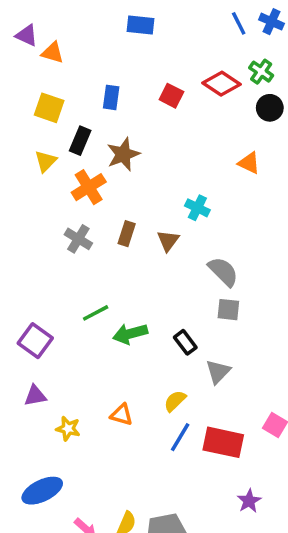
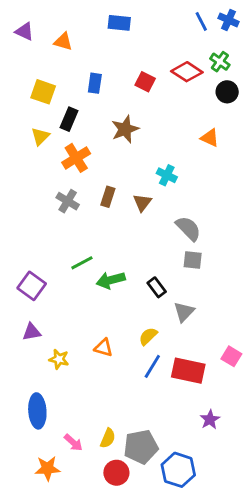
orange triangle: (53, 53) -> (63, 42), moved
brown star: (123, 154) -> (125, 129), moved
blue ellipse: (42, 491) -> (37, 411), turned -68

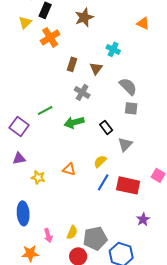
gray cross: (68, 201) -> (82, 92), moved
green line: (82, 263) -> (45, 110), moved
pink arrow: (73, 443) -> (48, 235), turned 32

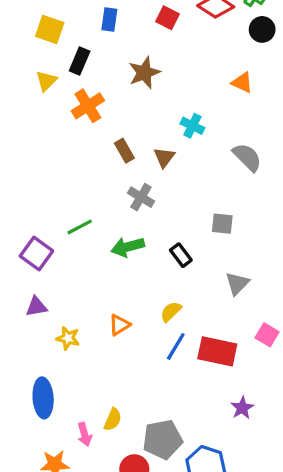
brown rectangle: (72, 64) -> (124, 151), turned -48
gray semicircle: (128, 86) -> (247, 157), moved
gray triangle: (125, 144) -> (237, 283), moved
orange triangle: (69, 169) -> (119, 325), turned -48
yellow semicircle: (72, 232) -> (113, 419), moved

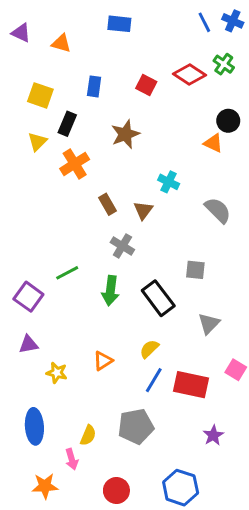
black circle: (262, 29) -> (228, 121), moved
green arrow: (128, 247) -> (110, 291), turned -68
black rectangle: (181, 255) -> (158, 298), size x1.6
yellow semicircle: (113, 419) -> (88, 435), moved
gray pentagon: (163, 439) -> (136, 426), moved

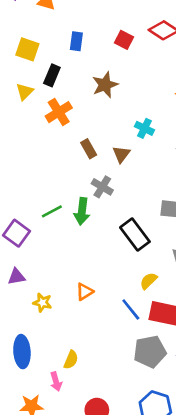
green arrow: (110, 291) -> (82, 211), moved
yellow semicircle: (149, 349) -> (149, 281), moved
blue line: (154, 380) -> (131, 309), turned -70
gray pentagon: (136, 426) -> (150, 352), moved

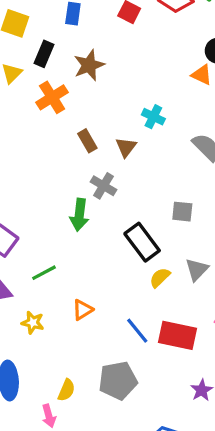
brown star: (105, 85) -> (89, 65), moved
green line: (52, 211) -> (44, 273), moved
yellow semicircle: (149, 281) -> (160, 278), moved
gray pentagon: (150, 352) -> (118, 380), moved

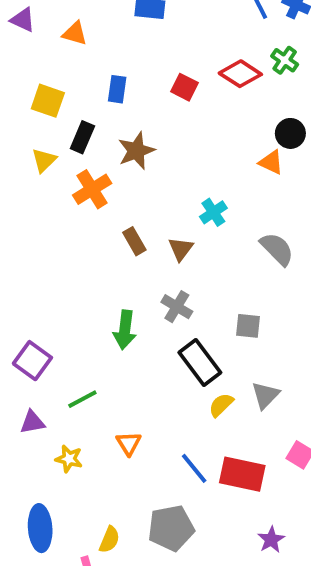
cyan cross: (153, 117) -> (213, 212), turned 30
gray cross: (103, 186) -> (177, 307), moved
orange triangle: (83, 310) -> (129, 443), turned -30

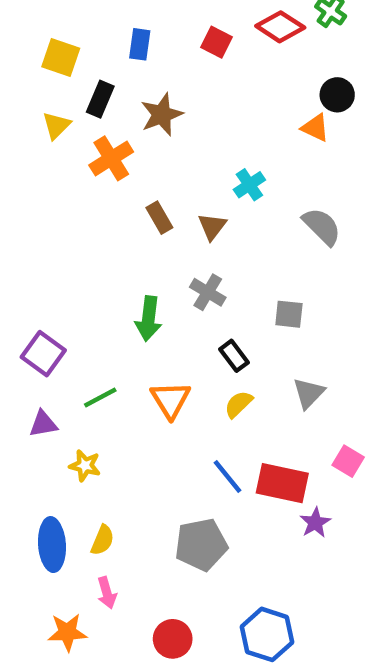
black rectangle: (200, 363) -> (234, 356), size x0.6
yellow semicircle: (221, 405) -> (238, 404), moved
orange triangle: (129, 443) -> (170, 400), moved, size x1.4
yellow semicircle: (109, 540) -> (102, 540), moved
purple star: (271, 540) -> (315, 523), moved

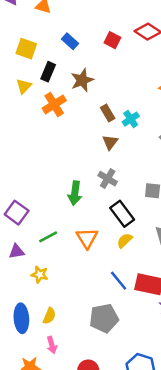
blue rectangle: (140, 44) -> (70, 41), turned -56
brown rectangle: (159, 218) -> (108, 113), moved
black rectangle: (234, 356) -> (122, 214), size x1.5

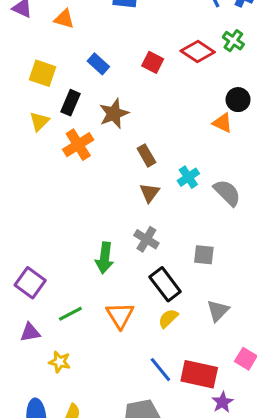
cyan cross: (131, 119) -> (188, 177), moved

